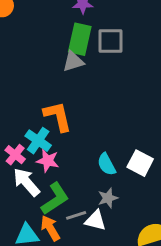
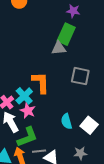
gray square: (111, 41) -> (80, 76), moved
gray star: (108, 198) -> (80, 153), moved

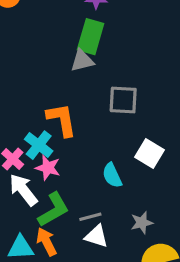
white square: (89, 125) -> (149, 154), moved
gray line: (39, 151) -> (90, 217), moved

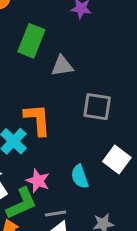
green rectangle: (91, 37) -> (31, 41), moved
pink star: (48, 168) -> (38, 181), moved

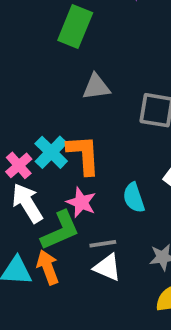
gray triangle: (62, 66) -> (96, 87), moved
orange L-shape: (37, 120) -> (84, 155), moved

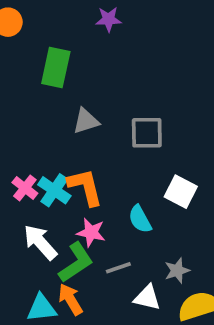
pink cross: (19, 165) -> (25, 188), moved
white triangle: (107, 267) -> (147, 298), moved

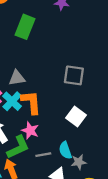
gray triangle: (86, 121) -> (17, 78), moved
white square: (181, 192) -> (76, 116), moved
cyan semicircle: (140, 219) -> (65, 150), moved

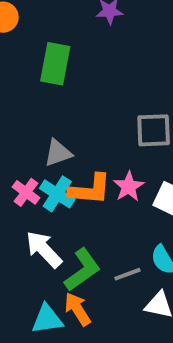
orange L-shape: (31, 102) -> (90, 190), turned 110
pink star: (30, 130) -> (129, 187), moved, turned 30

